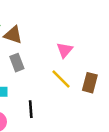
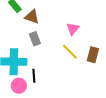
black line: (31, 109) -> (34, 76), moved

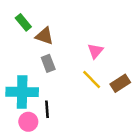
brown rectangle: (93, 55) -> (120, 83), turned 42

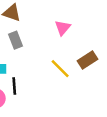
yellow line: (92, 80) -> (60, 69), moved

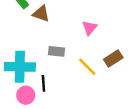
gray rectangle: (15, 40) -> (56, 51), moved, turned -63

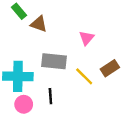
gray rectangle: (56, 51) -> (54, 61), size x1.5
black line: (43, 83) -> (50, 96), moved

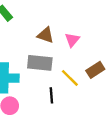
brown triangle: (39, 24) -> (46, 35), moved
black line: (50, 96) -> (51, 95), moved

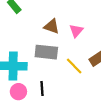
black line: (51, 95) -> (42, 88), moved

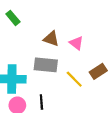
pink triangle: (76, 31) -> (76, 43), turned -32

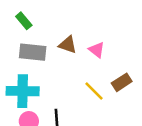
gray rectangle: (46, 65) -> (33, 52), moved

